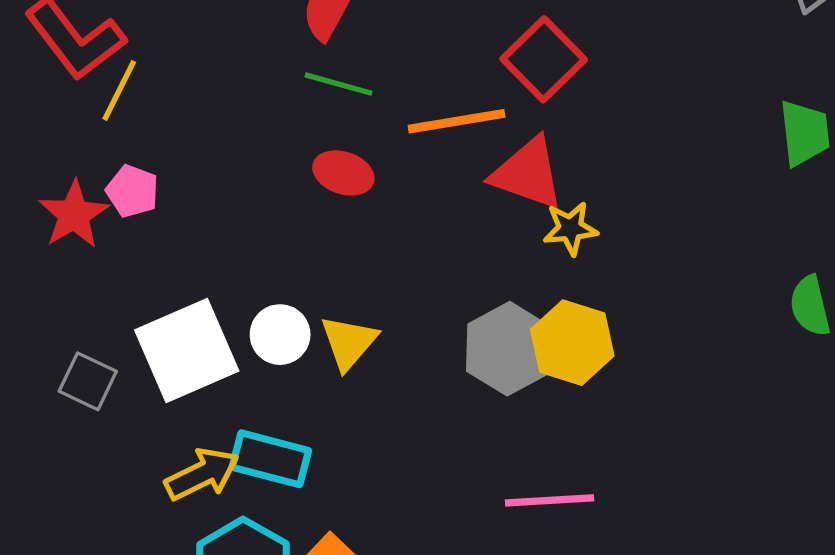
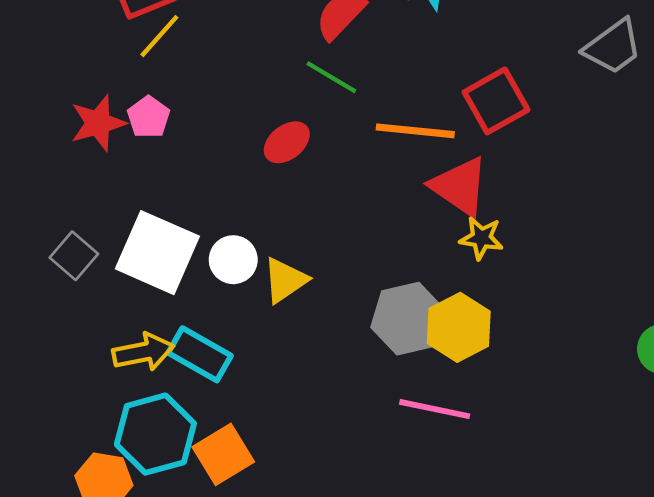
red ellipse: (343, 173) -> (287, 142), moved, turned -72
white square: (187, 350) -> (157, 253), turned 32
pink line: (550, 500) -> (435, 409), moved

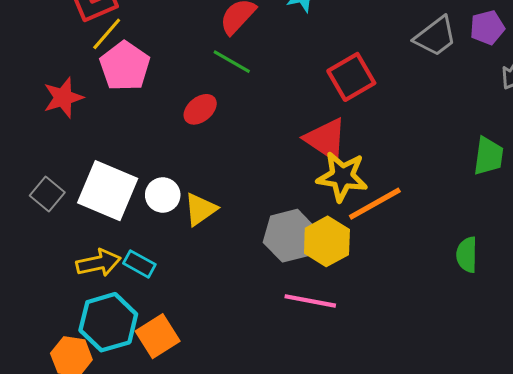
pink pentagon: (148, 117) -> (125, 66), moved, size x1.6
orange line: (415, 131) -> (375, 204), moved, turned -34
yellow star: (481, 238) -> (342, 177), size x1.6
cyan rectangle: (200, 354) -> (139, 264), size x0.7

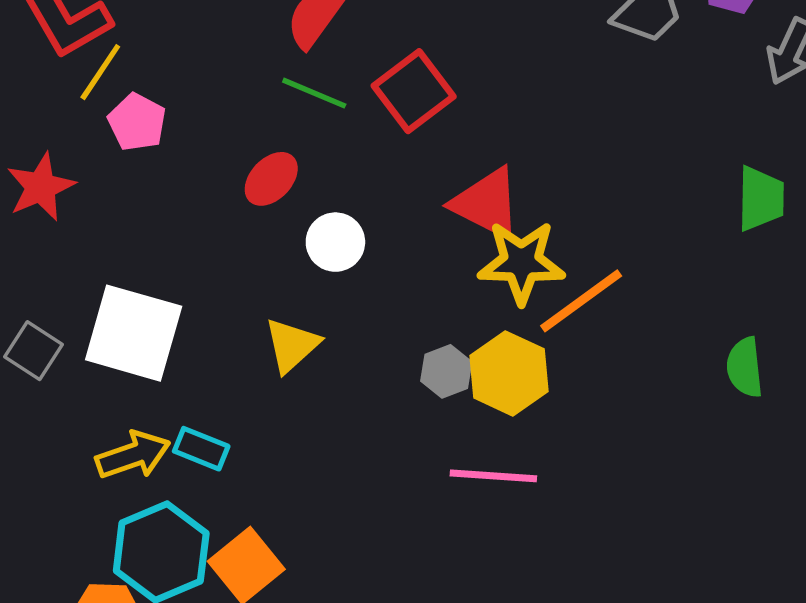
pink pentagon: (125, 66) -> (137, 122), size x0.7
red square: (351, 77) -> (414, 91), moved
white circle: (163, 195) -> (335, 242), moved
gray hexagon: (290, 236) -> (446, 371), size x0.6

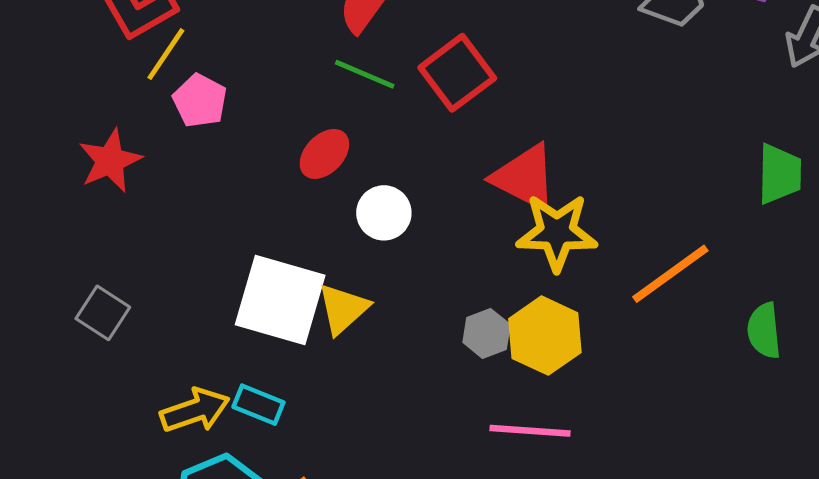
orange line: (581, 301) -> (670, 274), moved
white square: (134, 333) -> (280, 300), moved

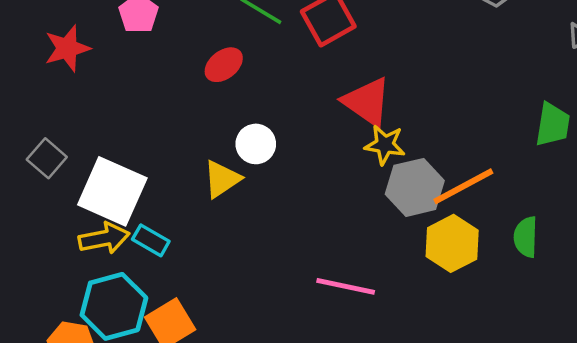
white circle: (384, 213) -> (256, 144), moved
yellow star: (557, 232) -> (385, 145), size x0.7
white square: (280, 300) -> (112, 191), moved
gray hexagon: (487, 333) -> (415, 187), moved, size x1.6
yellow hexagon: (545, 336) -> (452, 243), moved

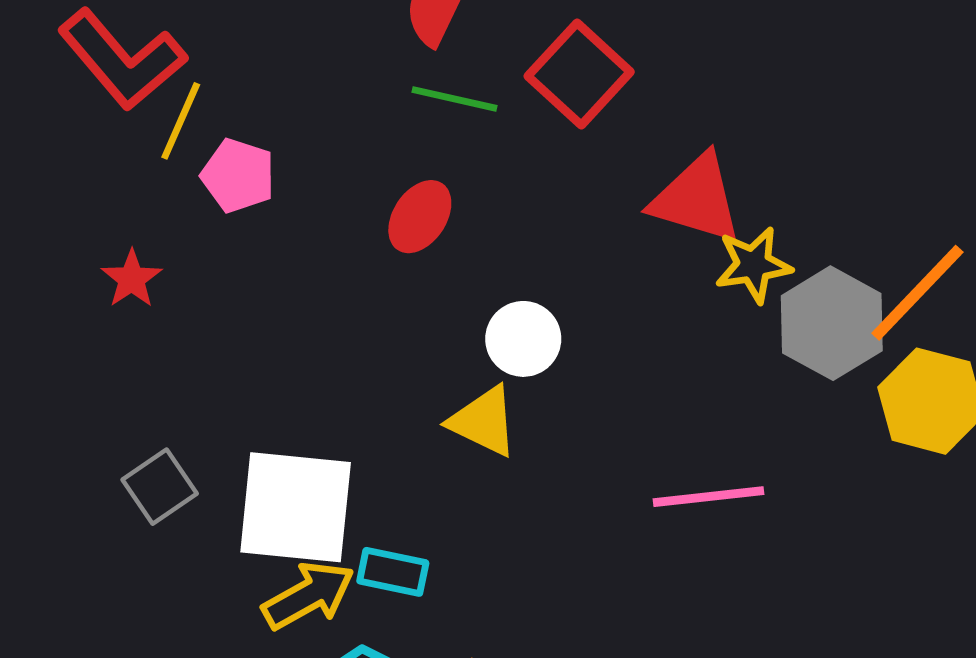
red star: (67, 48) -> (132, 279), size x0.7
gray square: (47, 158) -> (160, 487), turned 33
yellow triangle: (222, 179) -> (483, 421), turned -42
pink line: (346, 286) -> (708, 497), moved

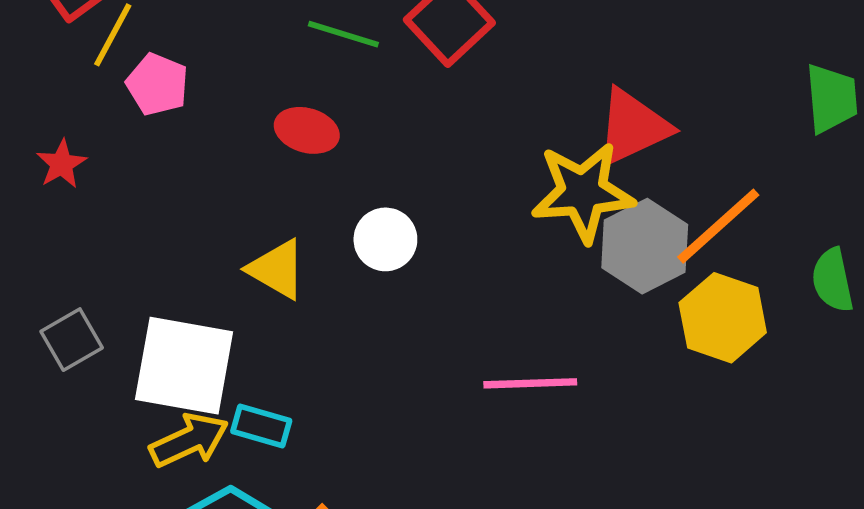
red triangle: (696, 199) -> (633, 127), moved, turned -46
red ellipse: (420, 217) -> (307, 130), turned 68
yellow star: (753, 265) -> (583, 192), size x1.6
yellow triangle: (483, 421) -> (277, 269), moved

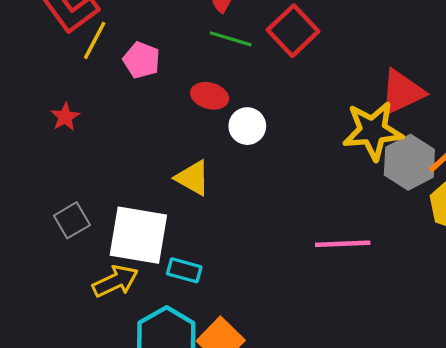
pink pentagon: (157, 84) -> (142, 60), moved
white circle: (385, 239) -> (247, 126), moved
yellow arrow: (189, 440) -> (115, 281), moved

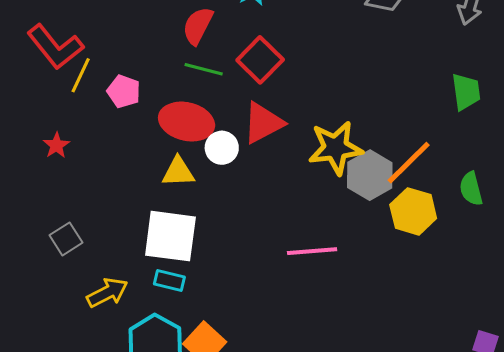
red triangle: (402, 92) -> (263, 123), moved
red ellipse: (210, 96) -> (187, 122), size x1.6
yellow triangle: (193, 178) -> (178, 172), moved, turned -30
white square: (138, 235) -> (170, 236), moved

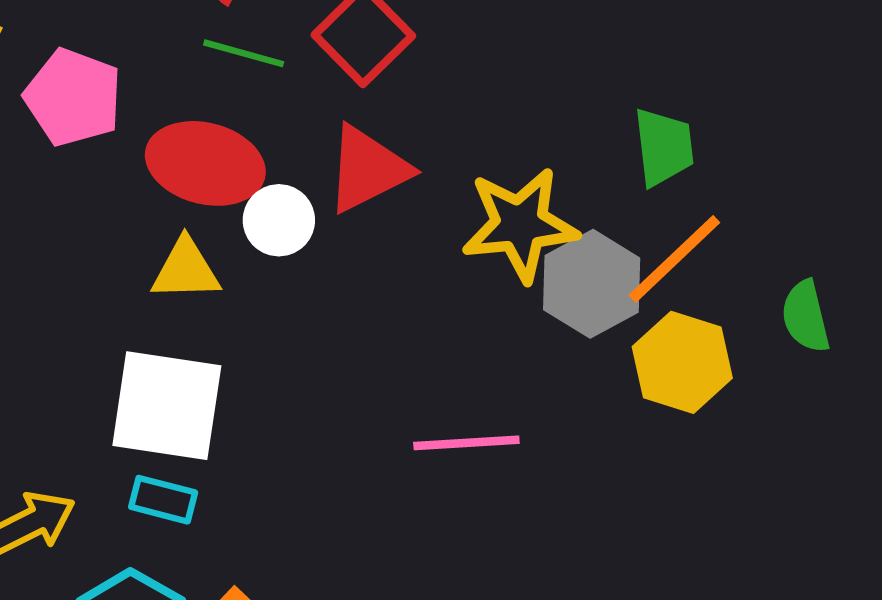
pink pentagon: (124, 91) -> (73, 97), size x1.4
green trapezoid: (466, 92) -> (664, 147), moved

